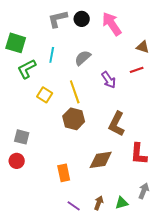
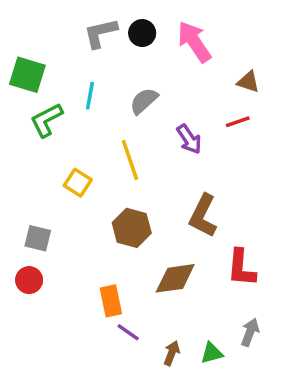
yellow square: (45, 95) -> (78, 183), moved
brown hexagon: (74, 119) -> (132, 228), moved
purple line: (74, 206) -> (128, 332), moved

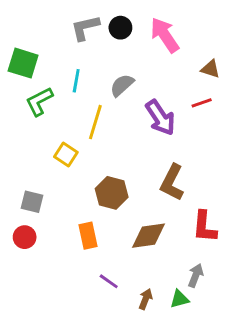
purple arrow: (189, 139) -> (160, 118), size x1.4
yellow line: (130, 160) -> (95, 122), moved, turned 36
orange rectangle: (111, 301) -> (88, 236), moved
gray arrow: (250, 332) -> (196, 275), moved

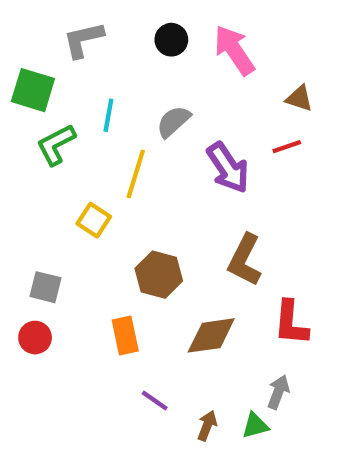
gray L-shape: (85, 28) -> (83, 40), moved

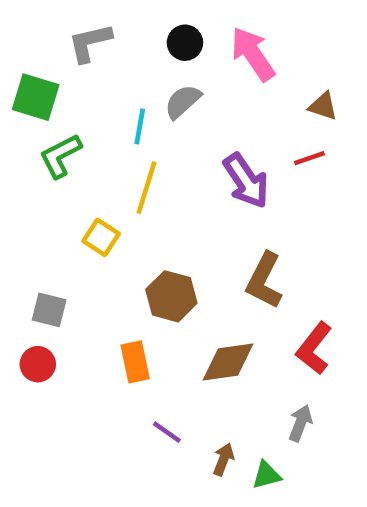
cyan line: (108, 115) -> (140, 126), moved
gray semicircle: (173, 122) -> (183, 102), moved
red L-shape: (291, 323) -> (314, 348), turned 33
green triangle: (255, 426) -> (266, 475), moved

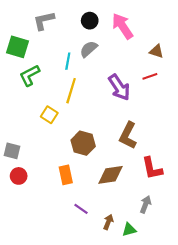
gray square: (49, 310) -> (12, 151), moved
red L-shape: (314, 348) -> (152, 168), turned -50

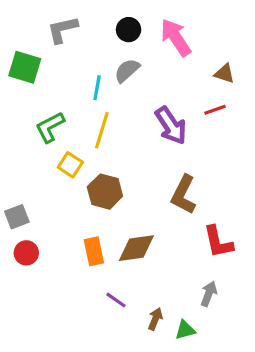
green L-shape: (30, 75) -> (50, 127), moved
brown hexagon: (83, 143) -> (105, 192), moved
gray square: (12, 151) -> (17, 217), turned -35
brown diamond: (110, 175) -> (136, 248), moved

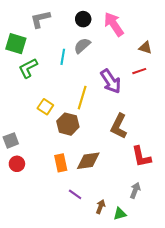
green L-shape: (50, 127) -> (28, 68), moved
yellow line: (102, 130) -> (82, 98), moved

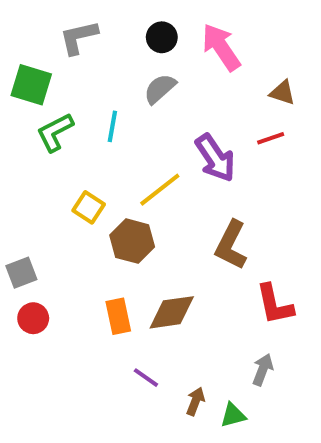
cyan line: (63, 57) -> (112, 126), moved
yellow line: (82, 98) -> (160, 190), turned 35

